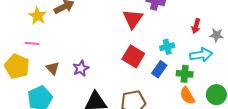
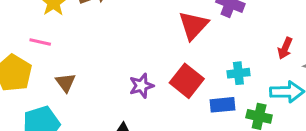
purple star: (81, 68) -> (141, 86), moved
blue rectangle: (159, 69) -> (223, 105), turned 42

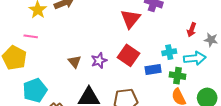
cyan cross: (238, 73) -> (169, 52), moved
brown triangle: (66, 82) -> (75, 62), moved

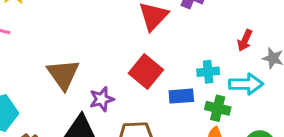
purple star: (99, 61) -> (102, 99), moved
brown triangle: (75, 62) -> (63, 74), size x1.6

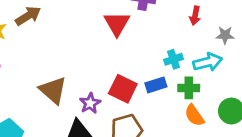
red arrow: (245, 40) -> (195, 16), moved
red square: (146, 72) -> (123, 89), moved

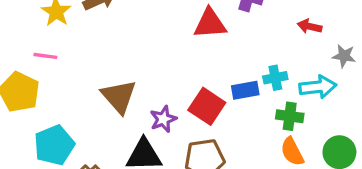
red arrow: (195, 16) -> (310, 26), turned 84
red triangle: (117, 24) -> (210, 24), turned 48
blue rectangle: (156, 85) -> (245, 90), moved

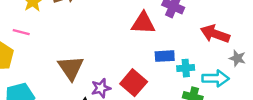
red arrow: (310, 26) -> (215, 34), size x1.6
blue rectangle: (245, 90) -> (165, 56), moved

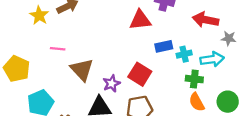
pink line: (21, 32) -> (58, 49), moved

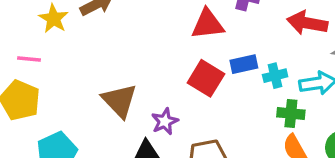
pink line: (58, 49) -> (29, 59), moved
red square: (140, 74) -> (206, 78), moved

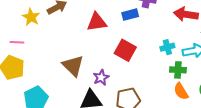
red triangle: (208, 24) -> (97, 22), moved
blue rectangle: (244, 64) -> (130, 15), moved

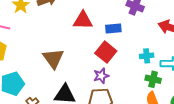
blue rectangle: (130, 15) -> (113, 28), moved
purple star: (101, 77) -> (101, 76), moved

